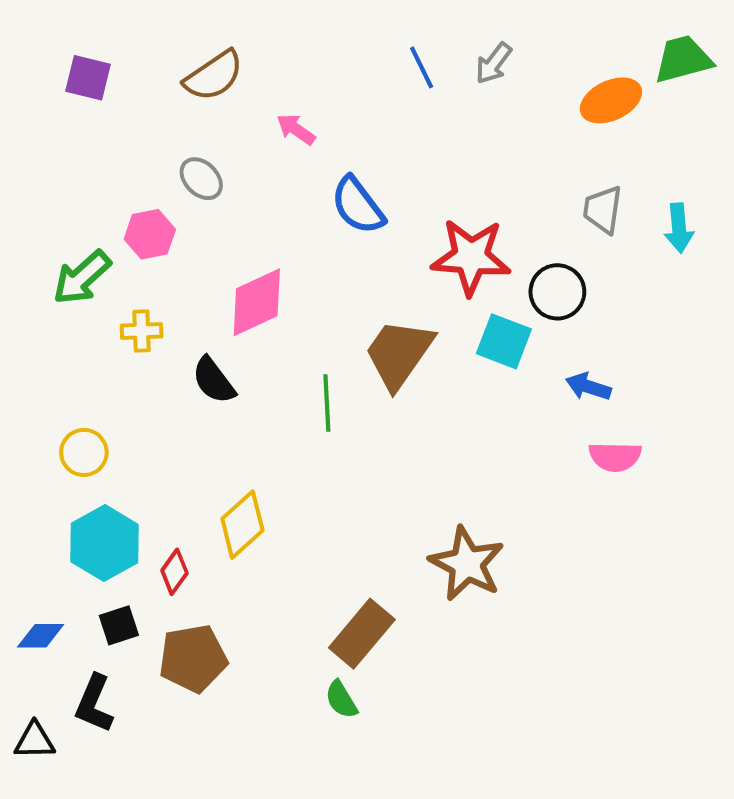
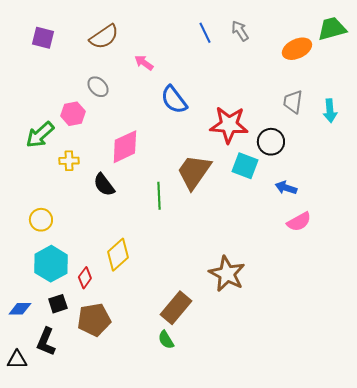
gray arrow: (494, 63) -> (240, 31), turned 110
pink semicircle: (615, 457) -> (299, 222), turned -30

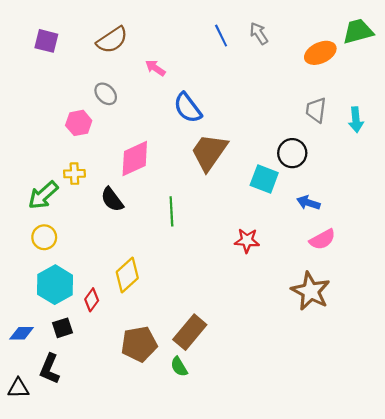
red star: (229, 125) -> (247, 240), moved, size x0.6
green arrow: (40, 135) -> (43, 195), moved
brown trapezoid: (194, 172) -> (209, 152), moved
brown star: (227, 274) -> (311, 291), moved
brown pentagon: (94, 320) -> (139, 344), moved

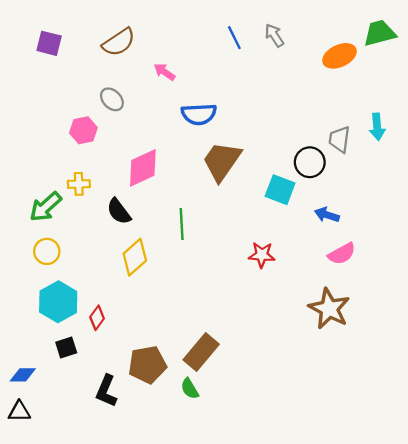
blue semicircle: (188, 108) -> (199, 114), turned -56
gray trapezoid: (316, 110) -> (339, 139), moved
yellow diamond: (127, 275) -> (135, 257), moved
blue diamond: (22, 333) -> (23, 375), moved
black L-shape: (50, 369) -> (106, 391), moved

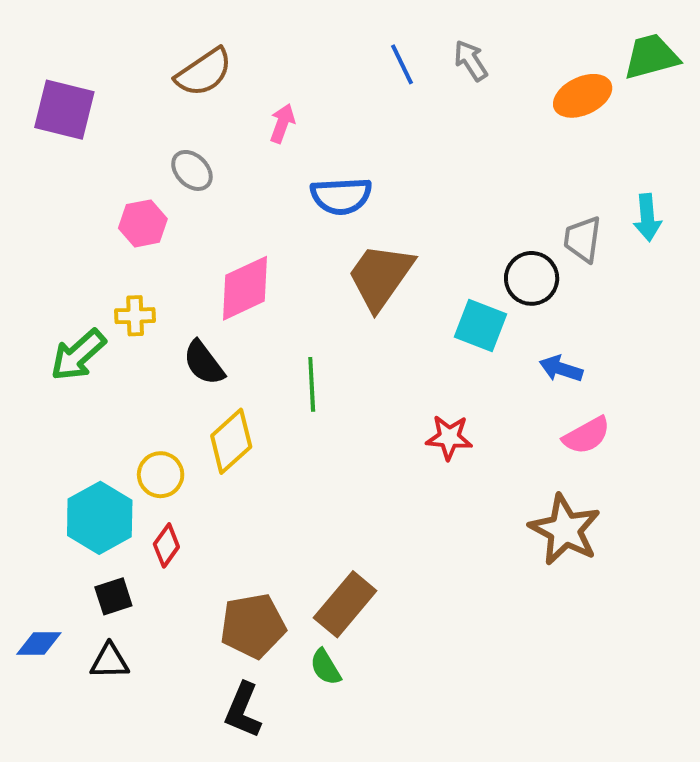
purple square: (49, 43) -> (64, 110), moved, size x1.4
pink arrow: (165, 72) -> (282, 123), turned 75
yellow circle: (47, 251) -> (161, 475), moved
black L-shape: (106, 391) -> (243, 710), moved
black triangle: (19, 411) -> (110, 661), moved

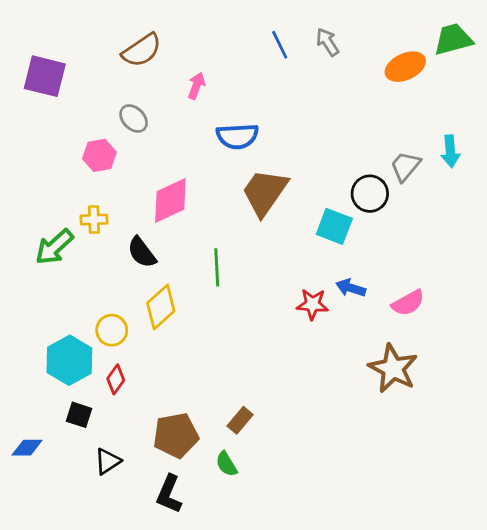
gray trapezoid: (583, 239) -> (405, 166), turned 32
blue arrow: (561, 369) -> (351, 288), moved
black square: (113, 596) -> (79, 415), turned 36
brown rectangle: (345, 604) -> (240, 420), size x0.6
black triangle: (110, 661) -> (108, 461), moved, turned -32

